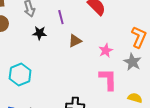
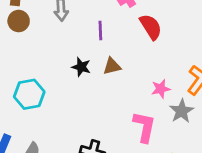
black star: (39, 33) -> (81, 67), moved
pink star: (106, 51) -> (161, 89), moved

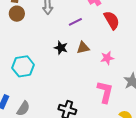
purple line: (100, 30) -> (75, 22), turned 64
pink star: (161, 89) -> (107, 58), moved

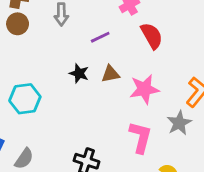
pink star: (107, 58) -> (144, 89), size x1.5

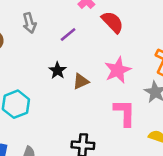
black star: (79, 73) -> (58, 70), turned 30
brown triangle: (110, 74) -> (81, 81), moved

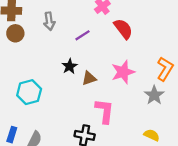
pink L-shape: (125, 113) -> (105, 111), moved

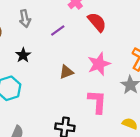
black star: (69, 66) -> (23, 55), moved
pink L-shape: (105, 111) -> (97, 102), moved

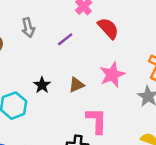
black star: (23, 55) -> (42, 85), moved
pink L-shape: (97, 102) -> (97, 121), moved

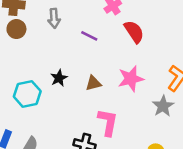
purple line: (65, 39) -> (89, 36), turned 56

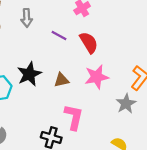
red semicircle: (134, 32) -> (89, 43), moved
black star: (59, 78) -> (29, 74), size x1.5

